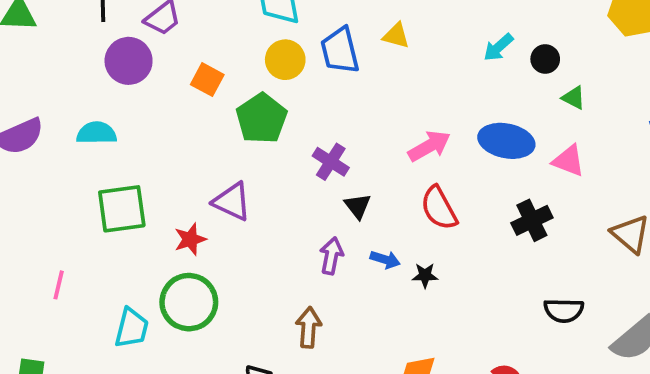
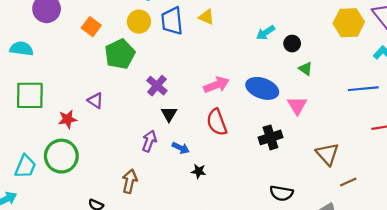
pink triangle: (569, 161) -> (297, 105), turned 30
purple triangle: (232, 202) -> (95, 101), size x0.7
black star: (425, 275) -> (199, 171), moved

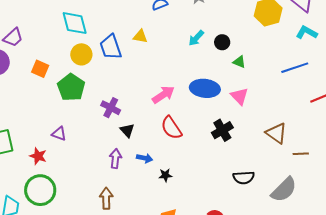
red star: (68, 119) -> (38, 156), turned -30
brown line: (348, 182) -> (301, 154), turned 35

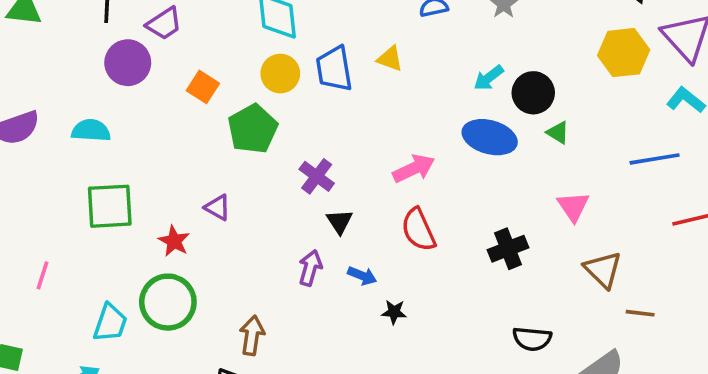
black circle: (222, 42) -> (533, 93), size x1.5
blue ellipse: (205, 88) -> (490, 137), moved
pink triangle: (239, 96) -> (573, 206), moved
brown arrow: (106, 198) -> (252, 335), moved

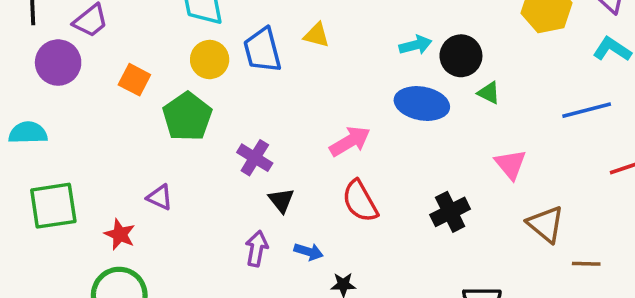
cyan arrow: (489, 78) -> (415, 45), turned -152

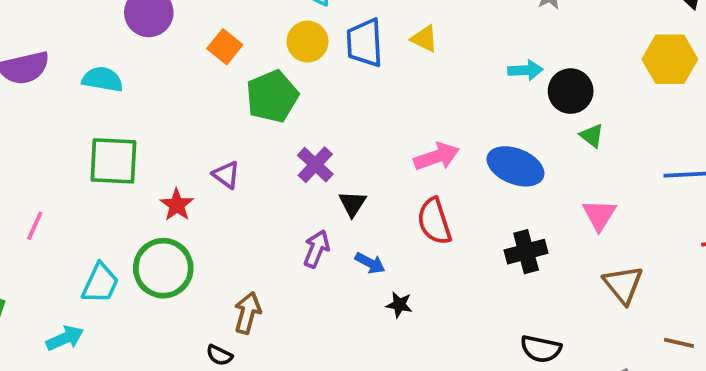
blue ellipse: (422, 103) -> (515, 166), moved
purple cross: (255, 158) -> (315, 165), moved
brown line: (586, 264) -> (679, 343), moved

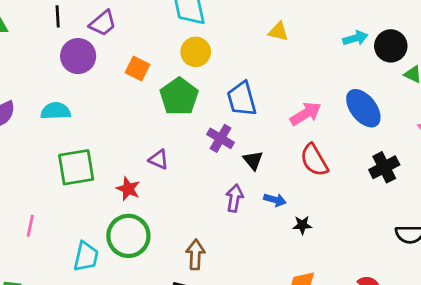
blue trapezoid: (365, 43) -> (242, 99), moved
blue ellipse: (515, 166) -> (363, 108), turned 42

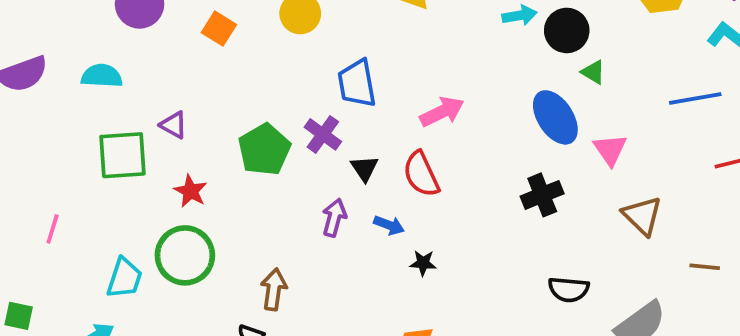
green pentagon: (179, 96) -> (264, 150), moved
blue ellipse: (363, 108) -> (555, 117), moved
purple triangle: (159, 159) -> (174, 125), moved
red semicircle: (314, 160) -> (421, 174), moved

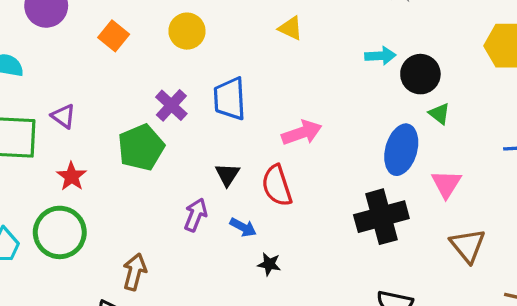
blue ellipse: (555, 117) -> (401, 150), turned 42
purple cross: (323, 134) -> (171, 105), moved
black cross: (542, 195) -> (381, 217), size x1.4

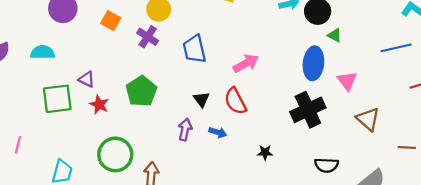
purple cross: (171, 105) -> (148, 37), moved
red star: (72, 176) -> (99, 105), moved
green circle: (60, 232) -> (115, 154), moved
black star: (269, 264) -> (265, 153), moved

